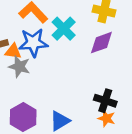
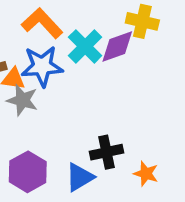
purple diamond: (101, 43) -> (117, 46), moved
black cross: (105, 101) -> (107, 152), moved, turned -30

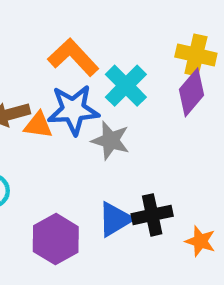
purple diamond: (117, 46) -> (192, 92), moved, turned -30
gray star: (22, 100) -> (111, 140), moved
blue triangle: (80, 177) -> (115, 219), moved

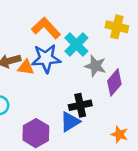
purple diamond: (192, 92) -> (114, 82), moved
gray star: (111, 140) -> (95, 66), moved
black cross: (152, 215) -> (80, 105), moved

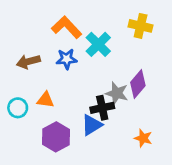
blue star: (46, 58) -> (67, 59), size x0.7
gray star: (95, 66) -> (117, 93), moved
orange triangle: (26, 67) -> (45, 100), moved

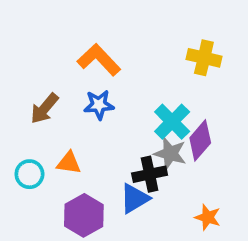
cyan cross: (98, 44) -> (172, 122), moved
brown arrow: (28, 62) -> (44, 108), turned -35

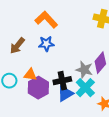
cyan cross: (172, 122) -> (85, 88), moved
black cross: (150, 174) -> (62, 81), moved
purple hexagon: (84, 215) -> (38, 88), moved

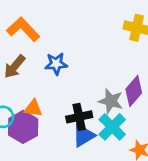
orange L-shape: (46, 20) -> (23, 29), moved
purple hexagon: (38, 88) -> (23, 127), moved

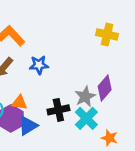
gray star: (111, 101) -> (85, 97), turned 30
blue triangle: (83, 136) -> (28, 126), moved

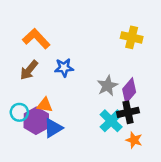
gray star: (85, 97) -> (107, 86), moved
black cross: (58, 110) -> (128, 112), moved

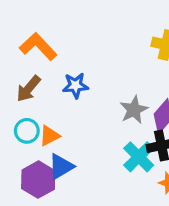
orange triangle: (45, 105) -> (50, 136), turned -35
cyan circle: (19, 112) -> (27, 131), moved
purple hexagon: (36, 121) -> (38, 180), moved

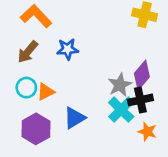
gray star: (134, 110) -> (120, 85), moved
blue triangle: (61, 167) -> (74, 118), moved

